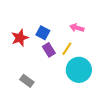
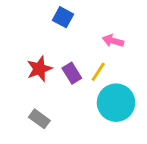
blue square: (43, 33) -> (63, 17), moved
red star: (20, 38) -> (39, 69), moved

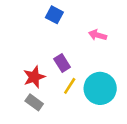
red star: (39, 69) -> (34, 77), moved
yellow line: (98, 72) -> (70, 86), moved

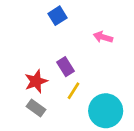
blue square: (54, 15) -> (57, 16), turned 30
cyan circle: (100, 88) -> (106, 111), moved

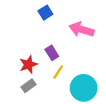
pink arrow: (103, 37) -> (82, 30), size x1.6
gray rectangle: (36, 108) -> (28, 86), turned -72

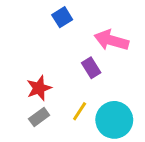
purple rectangle: (52, 53) -> (91, 68), moved
yellow line: (58, 72) -> (80, 111), moved

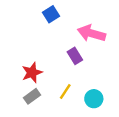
cyan circle: (114, 120) -> (94, 99), size x0.6

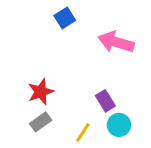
purple rectangle: (75, 56) -> (105, 101), moved
yellow line: (65, 92) -> (83, 132), moved

